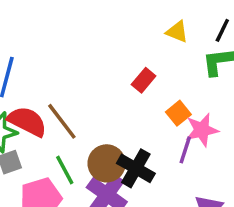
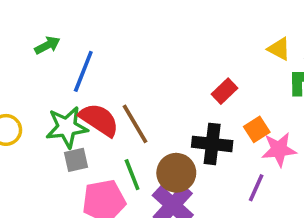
yellow triangle: (177, 32) -> (279, 49), moved
purple line: (185, 150) -> (256, 188), moved
black cross: (136, 168) -> (212, 144), moved, turned -30

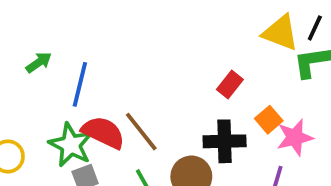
yellow triangle: (279, 49) -> (280, 33), size x1.5
green star: (67, 127) -> (71, 145), turned -30

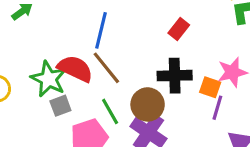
blue line: (80, 84) -> (101, 30), moved
orange square: (269, 120) -> (210, 87), moved, turned -30

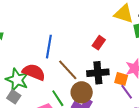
brown line: (106, 68) -> (68, 70), moved
gray square: (60, 106) -> (14, 97), moved, turned -32
purple line: (217, 108) -> (127, 92), turned -49

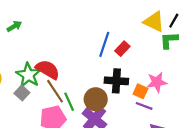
blue line: (49, 47) -> (104, 44), moved
brown line: (68, 70) -> (55, 91), moved
purple line: (127, 92) -> (144, 106), turned -42

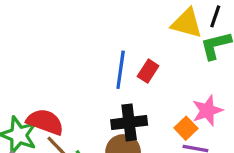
black cross: (116, 81) -> (129, 122), moved
orange square: (140, 91) -> (186, 128), turned 32

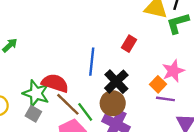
blue line: (121, 70) -> (92, 62), moved
black cross: (129, 122) -> (116, 82), turned -35

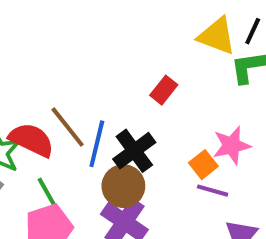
blue line: (92, 62) -> (97, 144), moved
brown line: (68, 104) -> (68, 127), moved
green line: (85, 112) -> (48, 194), moved

